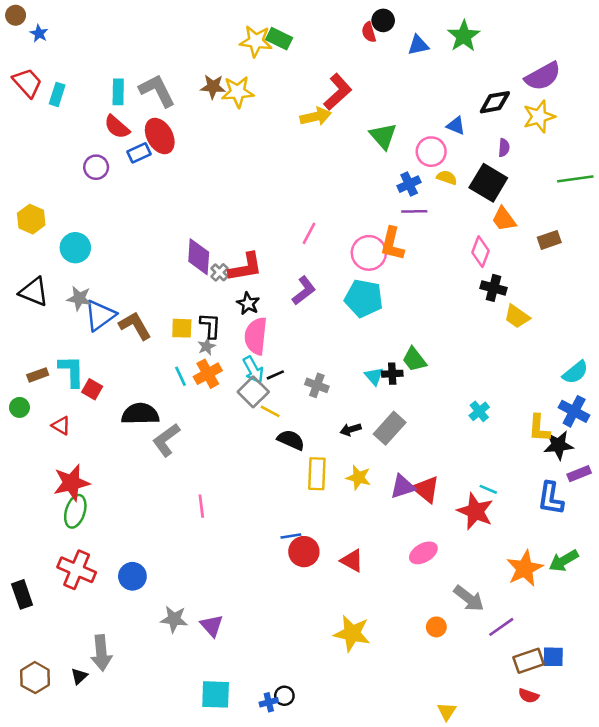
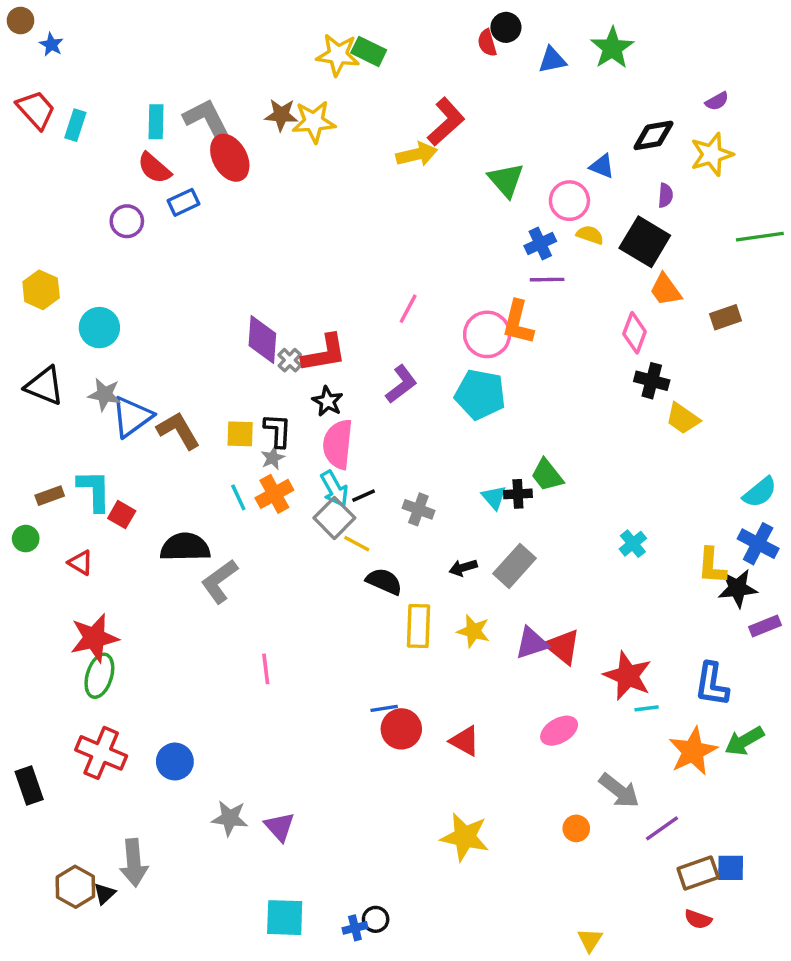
purple semicircle: (543, 76) -> (717, 101), size x0.5
red ellipse: (160, 136) -> (230, 158), moved
cyan line: (488, 489) -> (647, 708), moved, turned -30
blue L-shape: (551, 498) -> (712, 684), moved
brown hexagon: (35, 678) -> (75, 887), moved

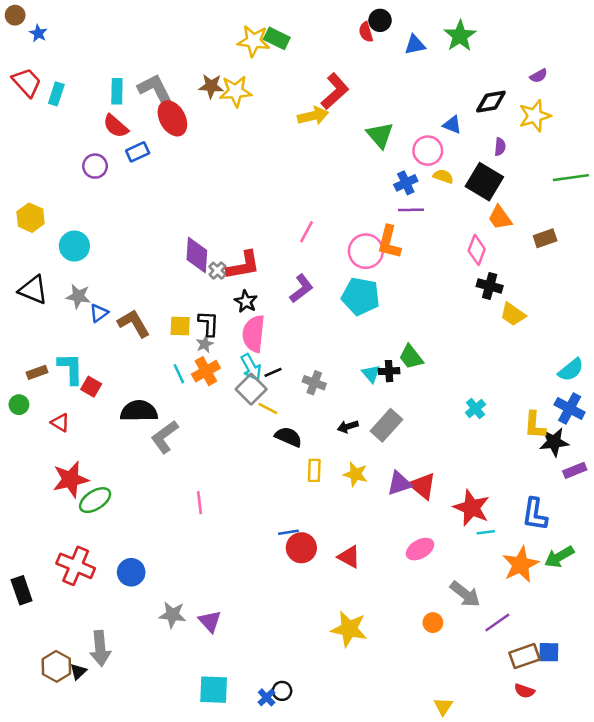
blue triangle: (132, 417) -> (99, 313), size x0.6
yellow rectangle: (418, 626) -> (314, 470), size x0.7
green ellipse: (99, 676) -> (95, 500), moved, turned 40
blue cross: (355, 928) -> (267, 697), turned -30

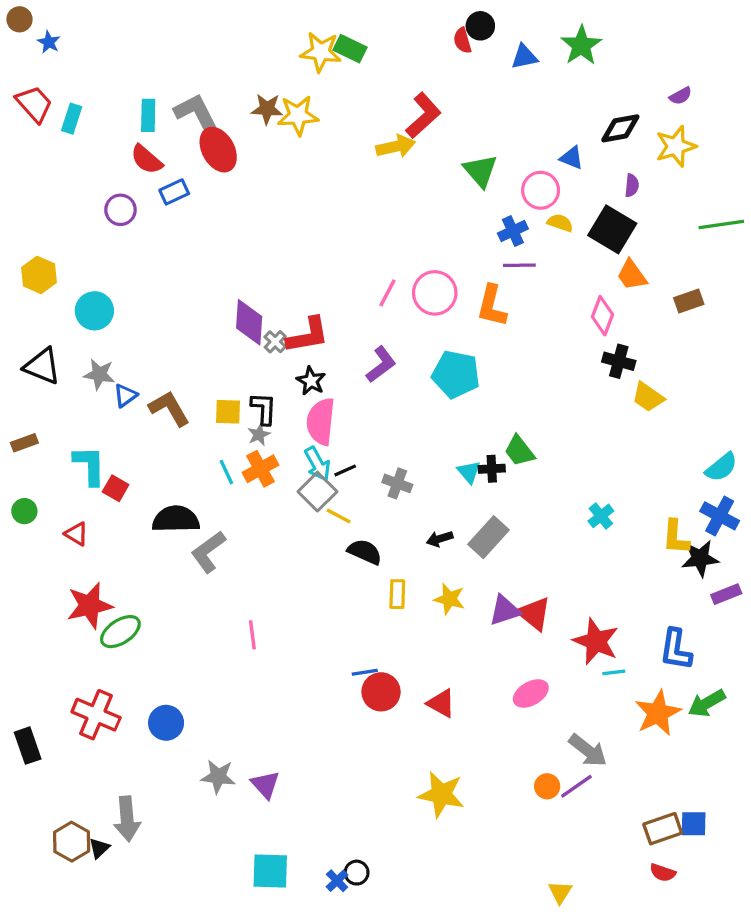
pink circle: (366, 251) -> (435, 293), moved
brown rectangle: (37, 372) -> (24, 443), moved
purple line: (497, 623) -> (576, 786), moved

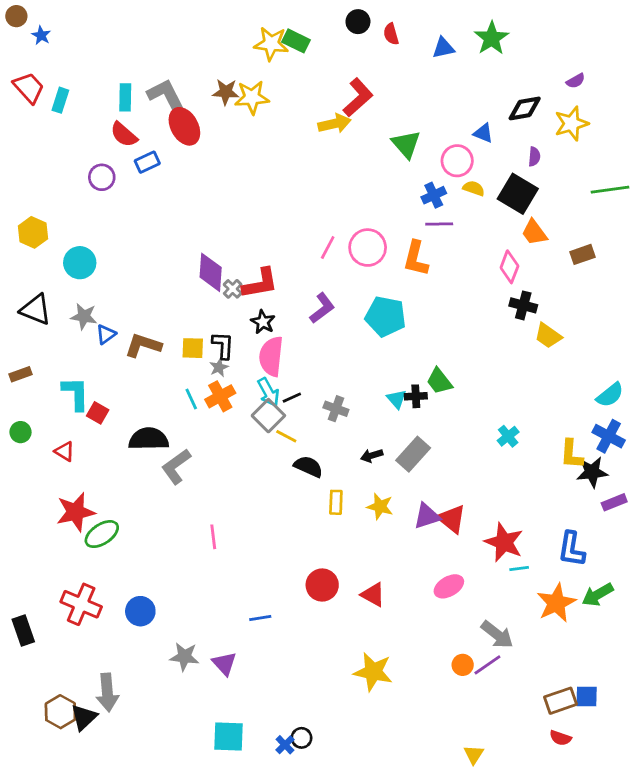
black circle: (480, 26) -> (358, 22), moved
brown L-shape: (169, 408) -> (143, 345), turned -42
blue line: (365, 672) -> (260, 618), moved
black triangle: (99, 848) -> (84, 717), size x1.5

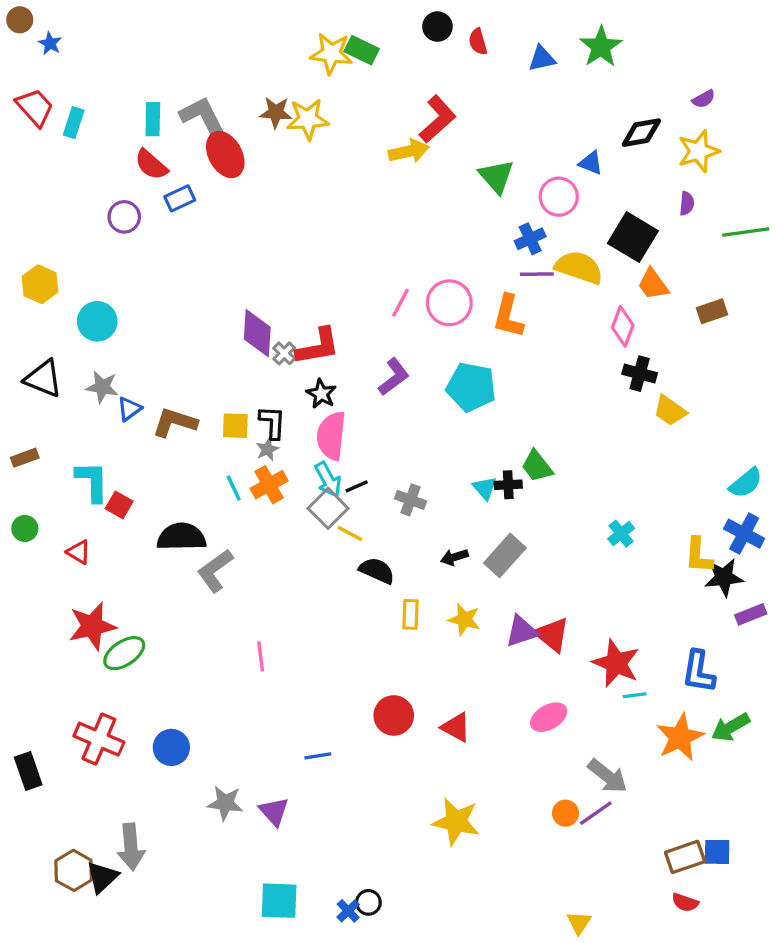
purple semicircle: (534, 157) -> (687, 203), moved
yellow semicircle: (474, 188) -> (579, 267), moved, size x1.8

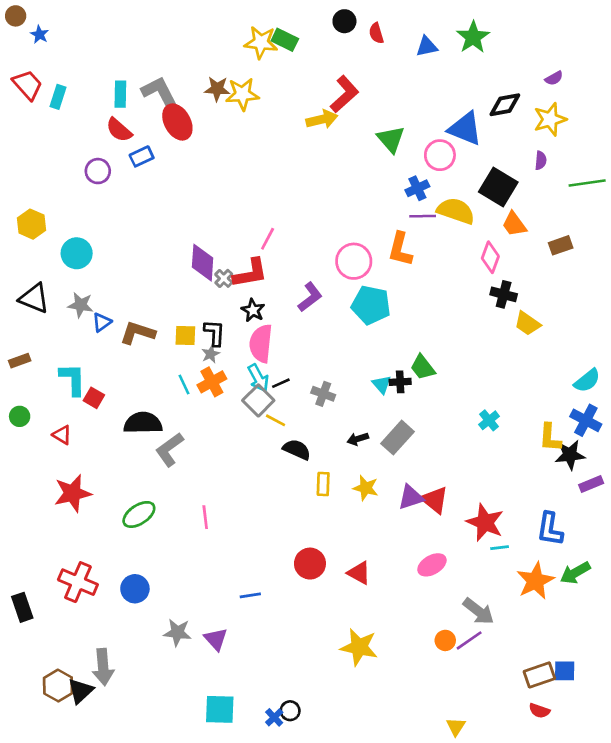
blue triangle: (591, 163) -> (465, 129), size x1.8
pink line: (400, 303) -> (268, 239), moved
pink circle: (449, 303) -> (354, 261), moved
green ellipse: (124, 653) -> (139, 514), moved

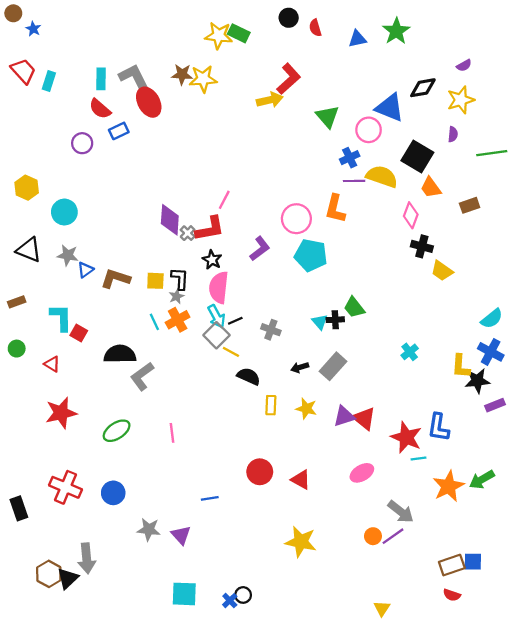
blue L-shape: (550, 529) -> (438, 427), moved

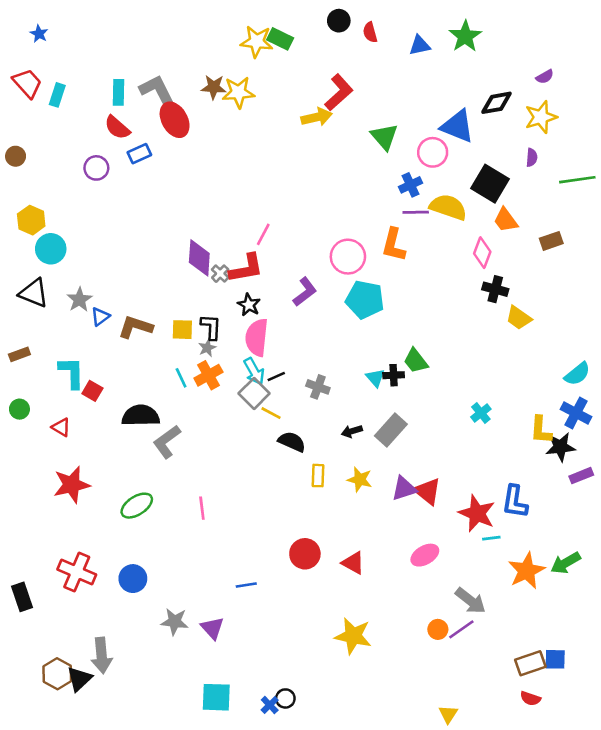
brown circle: (13, 13) -> (16, 156), moved
cyan circle: (64, 212) -> (51, 249), moved
gray star: (68, 255) -> (79, 300), turned 30

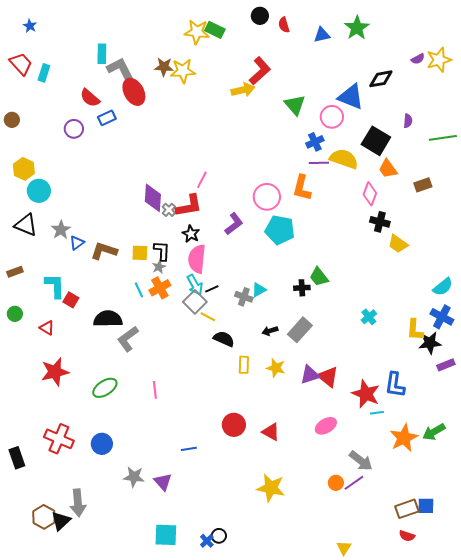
cyan rectangle: (119, 92) -> (102, 54), moved
yellow star: (541, 117) -> (439, 60), moved
cyan triangle: (375, 378) -> (259, 290), moved, turned 42

